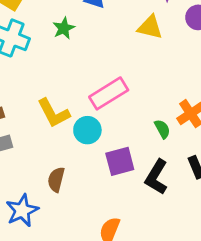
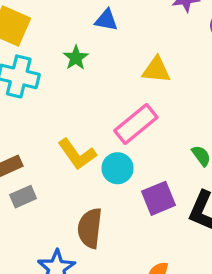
yellow triangle: (150, 27) -> (156, 70), moved
brown semicircle: (56, 179) -> (90, 228), size x1.4

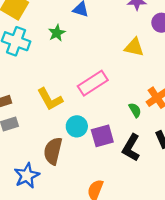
yellow triangle: (156, 70) -> (134, 47), moved
cyan circle: (118, 168) -> (77, 126), moved

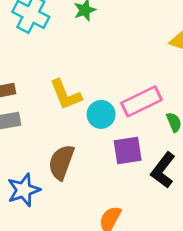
pink rectangle: (93, 83) -> (142, 101), moved
cyan circle: (77, 126) -> (101, 114), moved

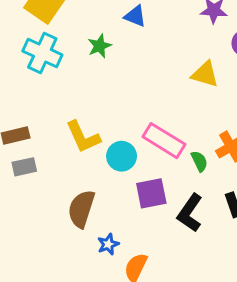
pink rectangle: (142, 101) -> (164, 141), turned 60
blue star: (24, 190) -> (108, 244), moved, size x0.6

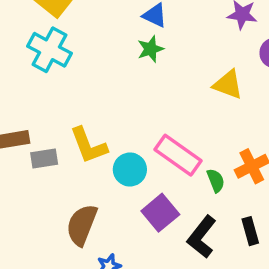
green star: (100, 46) -> (150, 49), moved
gray rectangle: (24, 167) -> (44, 159), moved
purple square: (151, 193) -> (160, 213), turned -32

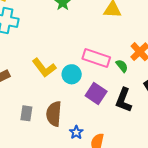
gray rectangle: (44, 159) -> (26, 113), moved, turned -56

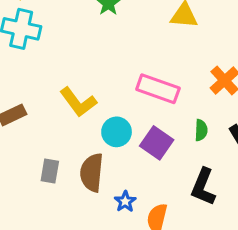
green semicircle: (122, 66) -> (201, 130), moved, turned 40
cyan circle: (72, 74) -> (117, 132), moved
black L-shape: (124, 100) -> (203, 187), moved

